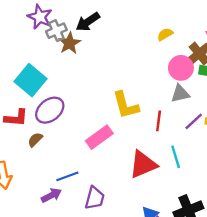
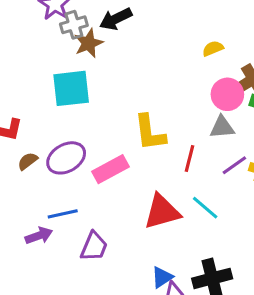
cyan square: (30, 80) -> (71, 88), moved, turned 36
purple ellipse: (50, 110) -> (66, 158), moved
cyan line: (176, 157) -> (205, 208), turned -40

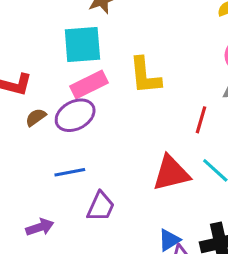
yellow L-shape: (150, 133) -> (145, 76), moved
pink rectangle: (111, 169) -> (89, 85), moved
purple arrow: (39, 236) -> (40, 227), moved

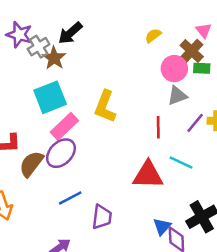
yellow L-shape: (145, 76) -> (105, 107), turned 44
brown semicircle: (36, 117) -> (31, 164), size x1.6
red triangle: (171, 173) -> (148, 175), turned 32

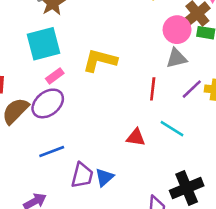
yellow L-shape: (105, 107) -> (100, 60), turned 76
pink rectangle: (64, 126) -> (55, 76), size x0.6
red triangle: (148, 175) -> (136, 137), size x0.6
blue triangle: (162, 227) -> (104, 177), moved

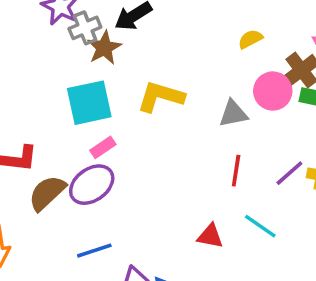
gray triangle: (177, 58) -> (233, 114), moved
yellow L-shape: (100, 60) -> (161, 97), moved

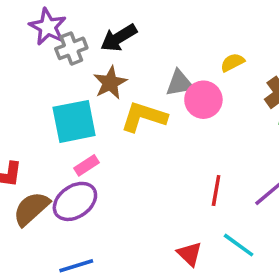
brown star: (104, 48) -> (110, 83), moved
pink circle: (273, 91) -> (203, 100), moved
gray triangle: (233, 114) -> (180, 83), moved
red triangle: (210, 236) -> (190, 254), turned 32

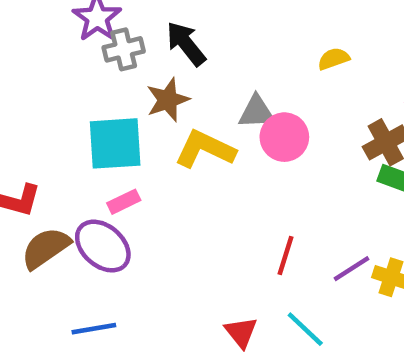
black arrow: (119, 38) -> (186, 44), turned 75
yellow semicircle: (232, 62) -> (334, 59), moved
purple ellipse: (75, 201) -> (103, 246), turned 69

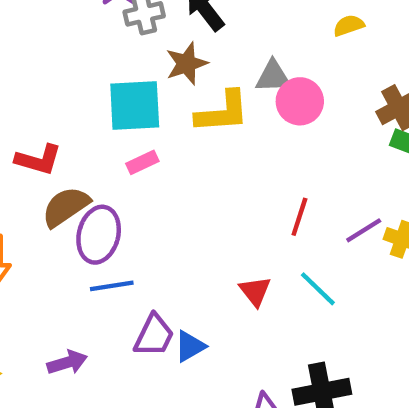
yellow L-shape: (205, 149) -> (222, 112), turned 150
purple ellipse: (103, 246) -> (99, 235), moved, turned 62

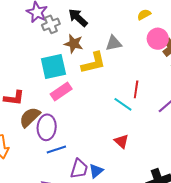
brown star: (186, 64) -> (74, 44), turned -30
pink circle: (300, 101) -> (158, 39), moved
pink rectangle: (142, 162) -> (61, 92), size x1.5
red line: (299, 217) -> (136, 89), moved
cyan line: (318, 289) -> (123, 104), moved

